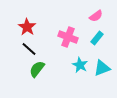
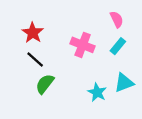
pink semicircle: (96, 16) -> (117, 19), turned -80
cyan star: (80, 65) -> (97, 92), moved

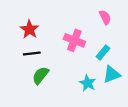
cyan rectangle: (118, 46) -> (103, 52), moved
black line: (35, 60) -> (32, 54), turned -49

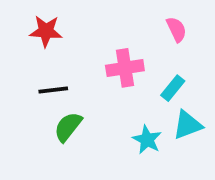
red star: (29, 29) -> (46, 31), moved, turned -30
pink cross: (74, 40) -> (125, 68), turned -30

